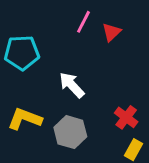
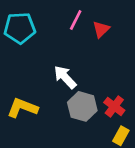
cyan pentagon: (22, 53) -> (20, 28), moved
gray hexagon: (70, 132) -> (82, 106), moved

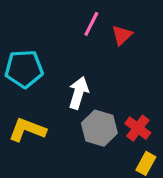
cyan pentagon: (20, 28) -> (24, 69), moved
white arrow: (65, 77) -> (79, 93), turned 60

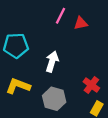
red triangle: (122, 35) -> (81, 23), turned 32
gray hexagon: (99, 128) -> (54, 99), moved

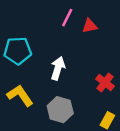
red cross: (91, 85) -> (105, 82), moved
yellow L-shape: (18, 86) -> (20, 95), turned 35

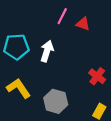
red triangle: (90, 26) -> (83, 24), turned 32
white arrow: (58, 68) -> (47, 51), moved

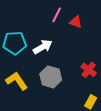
white arrow: (47, 51) -> (43, 47), turned 42
gray hexagon: (56, 101) -> (51, 77), moved

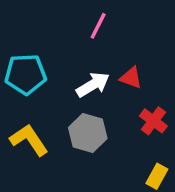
red triangle: (76, 22) -> (131, 78), moved
white arrow: (43, 47) -> (93, 85), moved

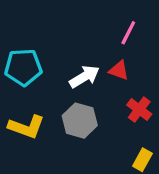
pink line: (98, 26) -> (128, 33), moved
yellow L-shape: (29, 140) -> (26, 127), turned 144

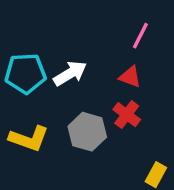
white arrow: (84, 77) -> (70, 73), moved
red cross: (139, 110) -> (127, 115), moved

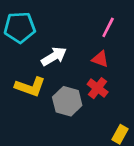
cyan pentagon: (25, 73) -> (20, 27), moved
yellow L-shape: (29, 139) -> (30, 87), moved

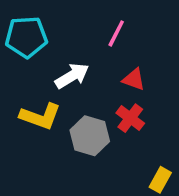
pink line: (108, 27) -> (116, 33), moved

